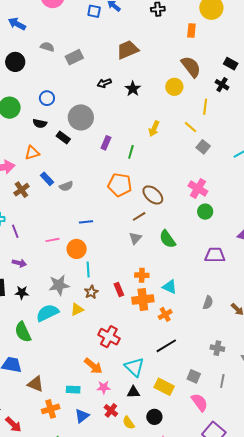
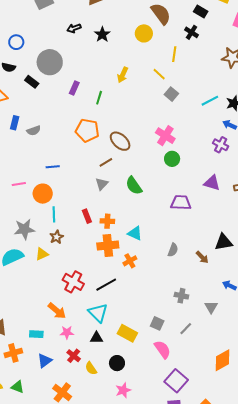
blue rectangle: (47, 179) -> (15, 123), turned 56
red rectangle: (119, 289) -> (87, 216), moved
black line: (166, 346) -> (106, 285), moved
gray line: (222, 381) -> (186, 329), turned 32

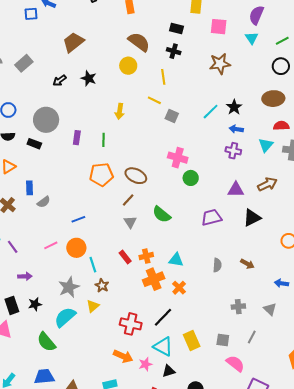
gray semicircle: (34, 131) -> (44, 202), moved
black triangle: (224, 242) -> (252, 218), moved
pink star: (67, 332) -> (145, 364), moved
yellow rectangle: (127, 333) -> (192, 340), moved, turned 54

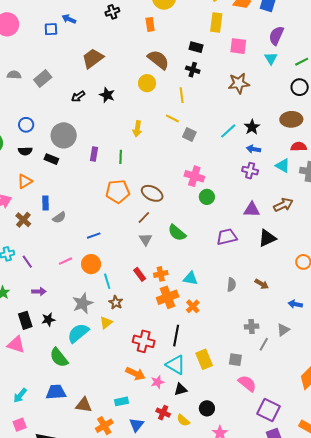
cyan triangle: (266, 145) -> (283, 166), turned -42
gray triangle: (270, 309) -> (283, 330), turned 40
black line: (163, 317) -> (176, 336), turned -35
gray line: (252, 337) -> (264, 344), moved

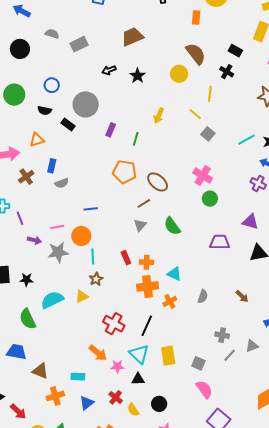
gray semicircle: (231, 285) -> (203, 296), moved
purple arrow: (39, 291) -> (34, 240), moved
gray star: (83, 303) -> (58, 252), moved

